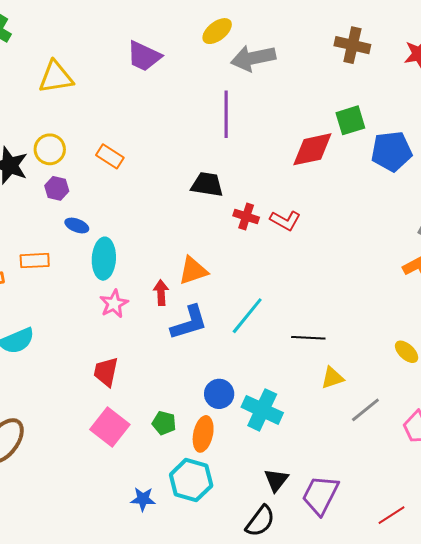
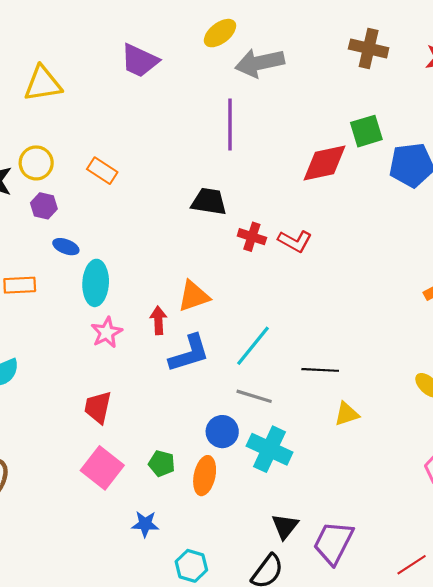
gray line: (365, 410) -> (254, 396), moved, turned 56
cyan hexagon: (191, 480) -> (191, 566), moved, size x0.7
blue star: (143, 499) -> (145, 524), moved

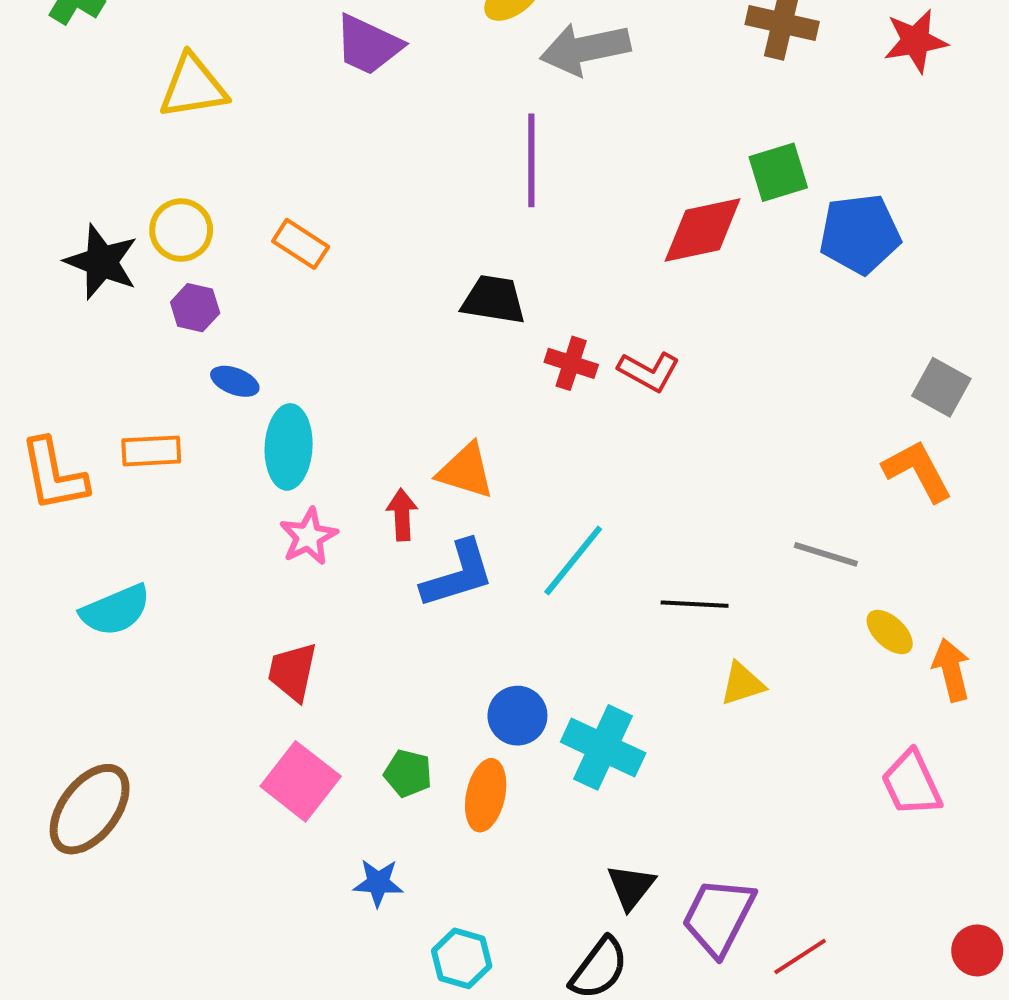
orange triangle: (194, 296) -> (466, 471), turned 36
gray line: (254, 396) -> (826, 554), moved
red line: (412, 565) -> (800, 956), moved

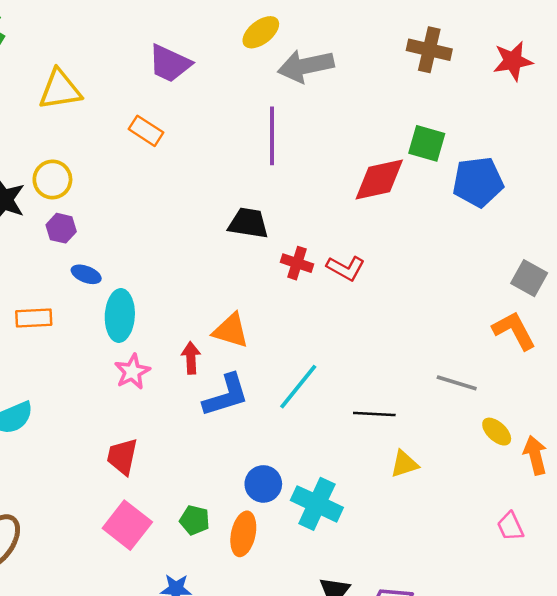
green square: (778, 172) -> (427, 143), turned 33
orange rectangle: (301, 244) -> (146, 131), moved
pink trapezoid: (912, 783) -> (510, 526), size x0.7

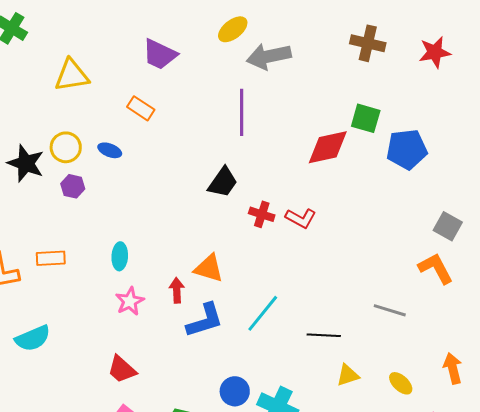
black trapezoid: (248, 223) -> (223, 182), turned 116
blue ellipse: (86, 274) -> (110, 150), moved
cyan ellipse: (120, 316) -> (120, 256), size x0.7
yellow ellipse: (497, 432) -> (401, 383), moved
red trapezoid: (122, 457) -> (122, 369), turned -60

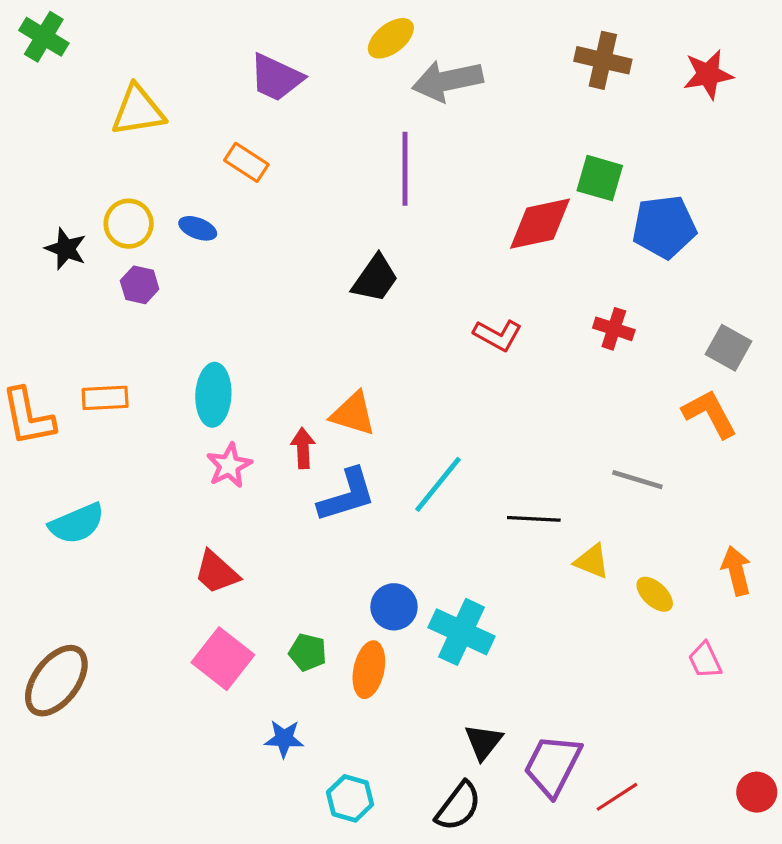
black star: (26, 163) -> (66, 249), size x0.7
red cross: (262, 214) -> (614, 329), moved
cyan ellipse: (120, 256) -> (213, 395), size x1.4
yellow triangle: (348, 375) -> (592, 561), moved, turned 40

